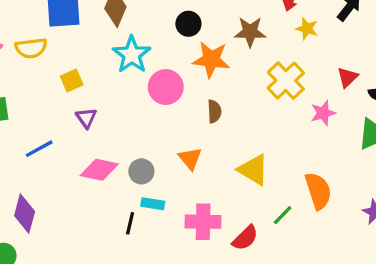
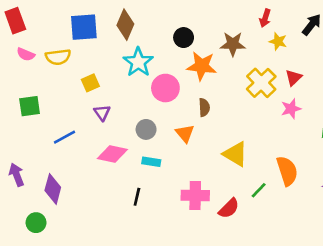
red triangle: (347, 77) -> (294, 78), moved
orange triangle: (190, 158) -> (185, 133), moved
gray circle: (141, 171) -> (146, 129), moved
cyan rectangle: (153, 204) -> (151, 162), moved

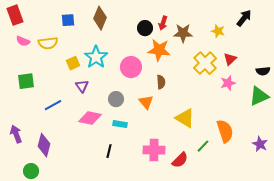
red arrow: (265, 18) -> (163, 23), moved
blue square: (84, 27) -> (68, 20), size x0.6
cyan star: (138, 62) -> (96, 57), moved

